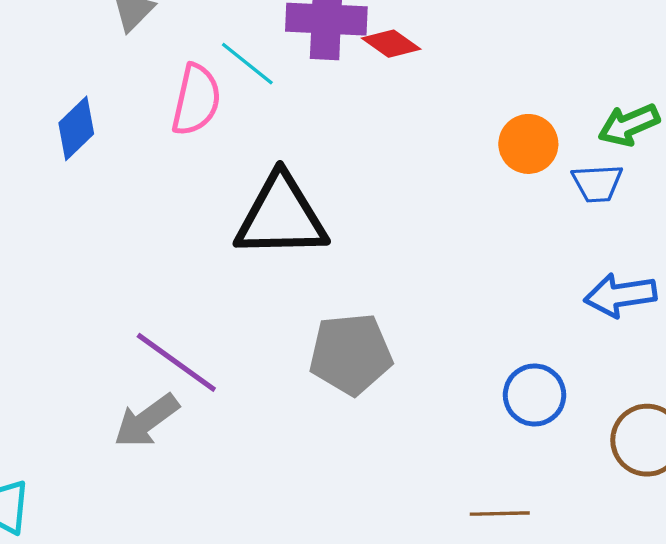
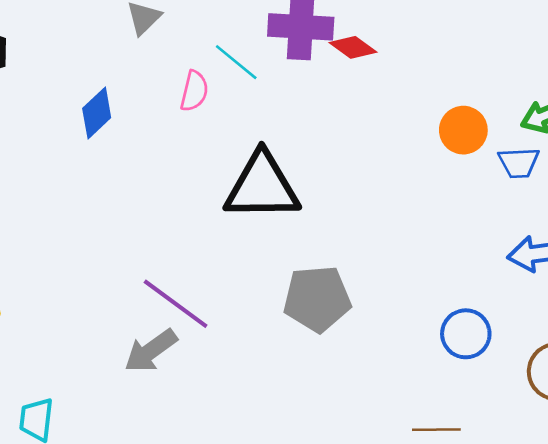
pink semicircle: (196, 100) -> (194, 91), size x0.7

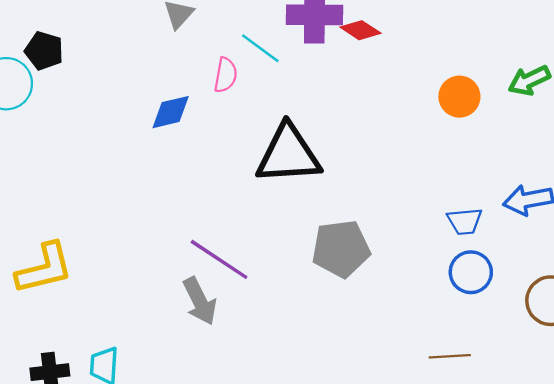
blue diamond: (97, 113) -> (171, 112), moved, turned 33
blue trapezoid: (519, 163) -> (465, 221), moved
gray arrow: (151, 351) -> (200, 301), turned -78

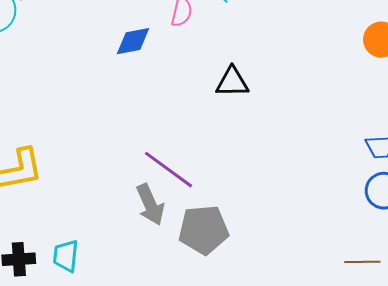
black triangle: (288, 154) -> (232, 82), size x0.6
gray pentagon: (341, 249) -> (204, 230), moved

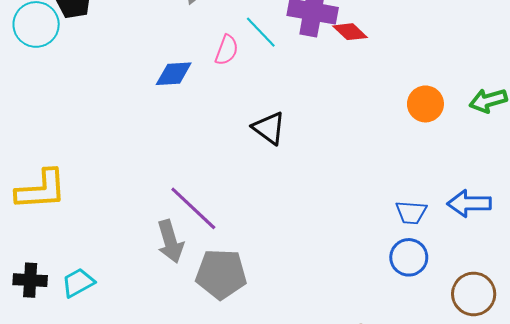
black triangle: (232, 82) -> (269, 128), turned 30
cyan trapezoid: (66, 256) -> (78, 283), turned 48

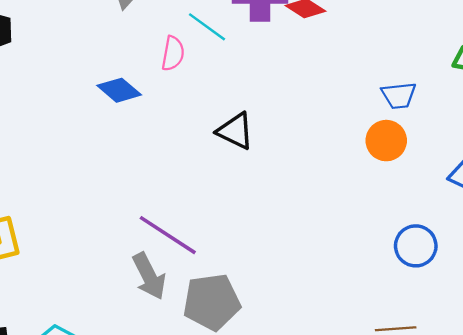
blue diamond: (174, 74) -> (119, 90), turned 54
orange circle: (425, 104) -> (386, 141), moved
blue trapezoid: (411, 212) -> (399, 95), moved

